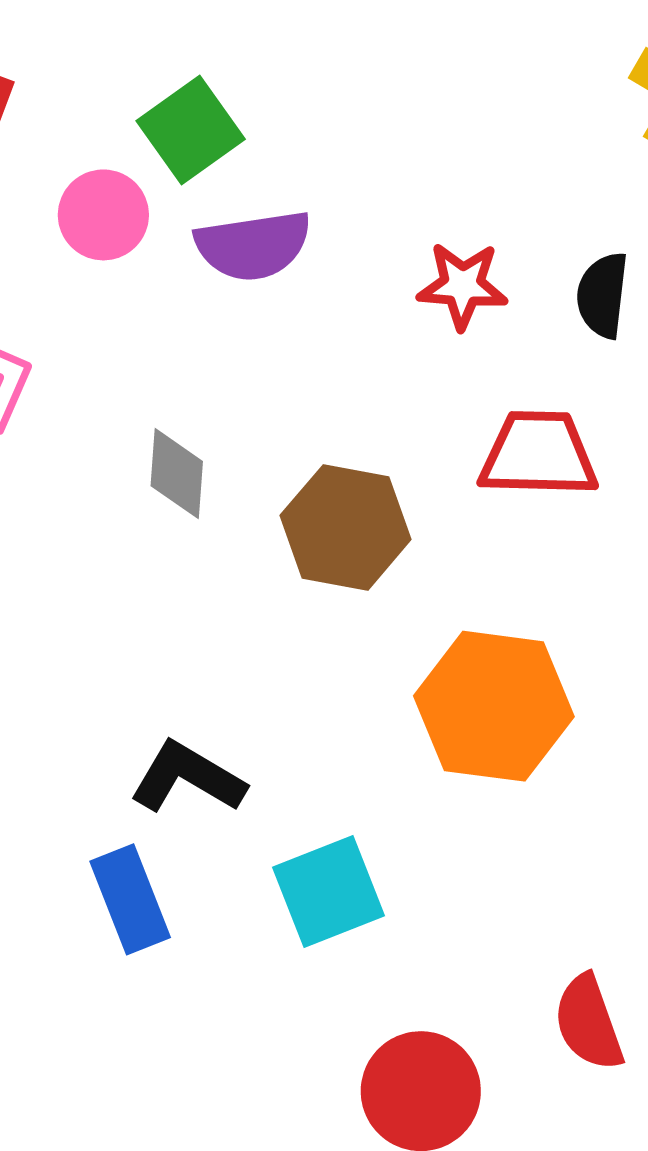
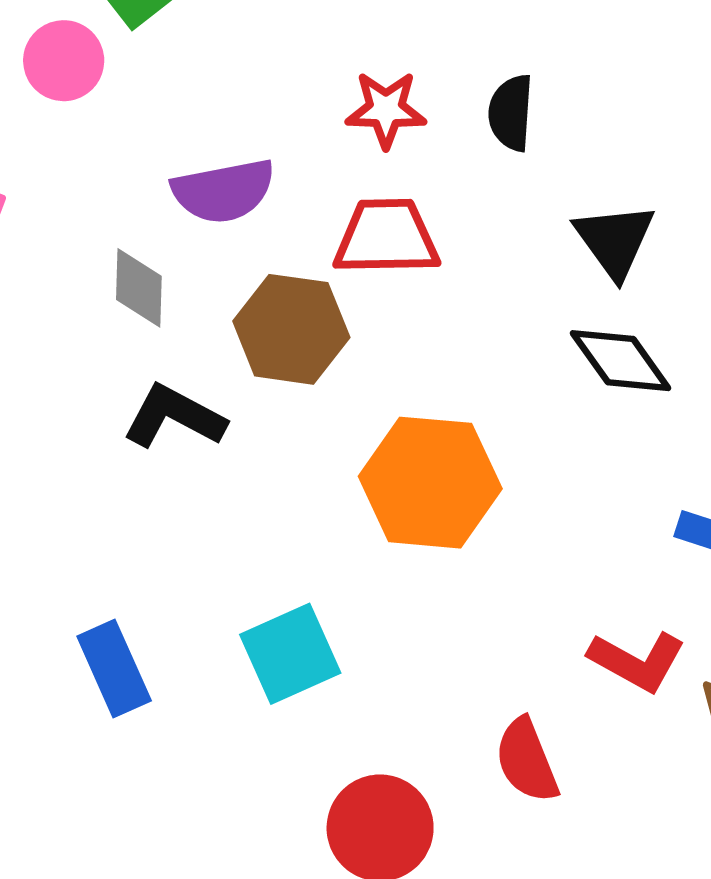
purple semicircle: (253, 245) -> (224, 191), moved
red trapezoid: (538, 454) -> (386, 237), moved
black L-shape: (188, 778) -> (174, 417), moved

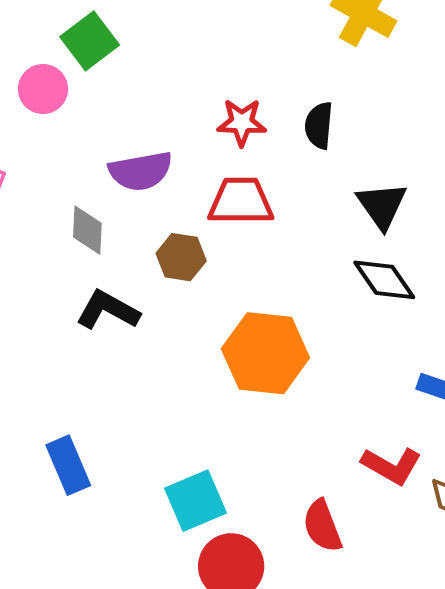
brown hexagon: (291, 329) -> (181, 257), size x0.7
cyan square: (290, 654) -> (196, 501), moved

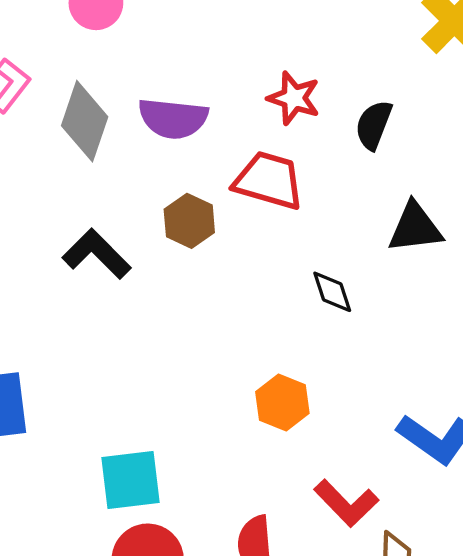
black triangle: (382, 205) -> (415, 228), turned 42
gray diamond: (87, 230) -> (85, 121), moved, size x1.4
black diamond: (384, 280) -> (332, 292), moved, size x0.7
orange hexagon: (265, 353) -> (282, 403), moved, size x0.6

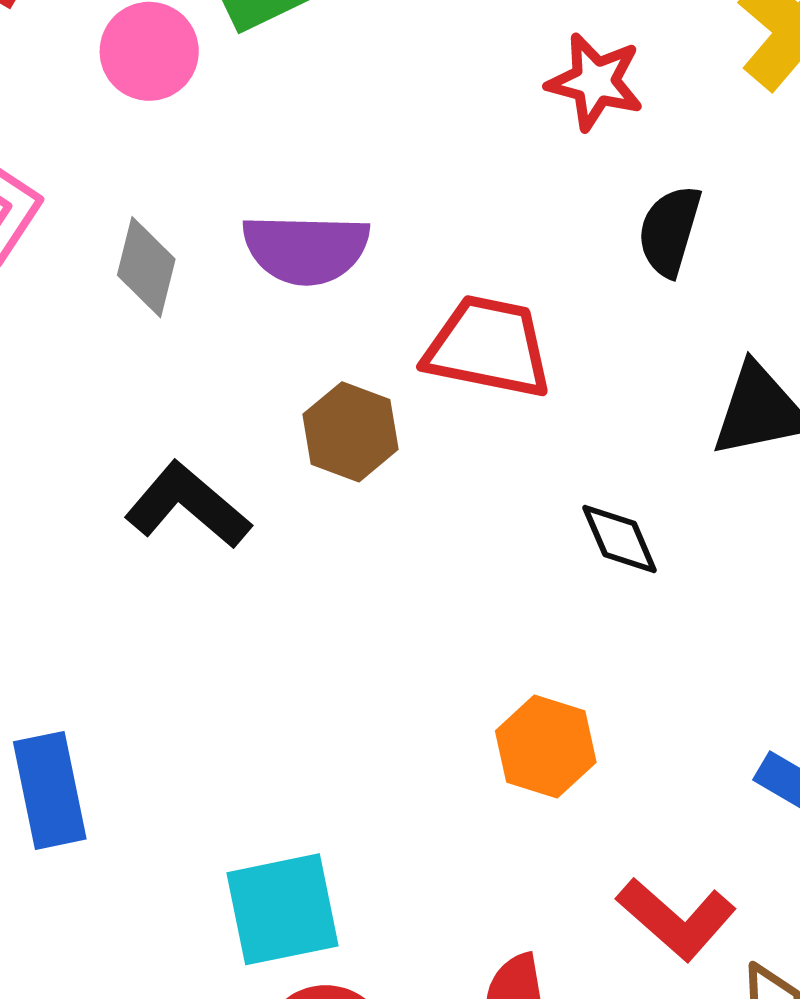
red star: (294, 98) -> (595, 82), moved
gray diamond: (85, 121) -> (146, 267), size x0.7

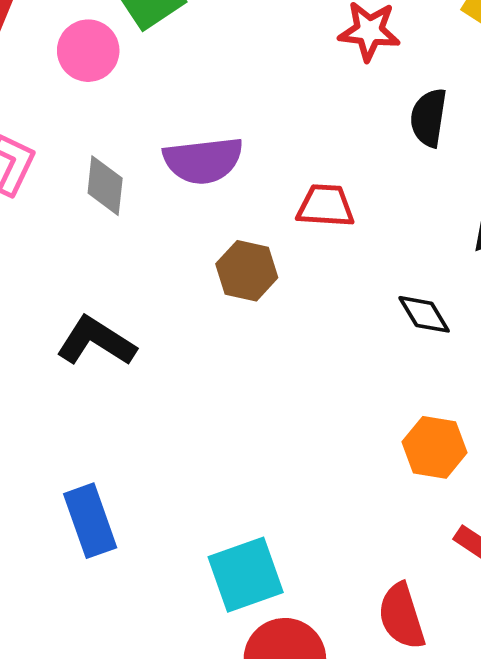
red trapezoid: (488, 347) -> (325, 206), size x0.7
black L-shape: (188, 505) -> (96, 341), moved
orange hexagon: (546, 747) -> (435, 447), moved

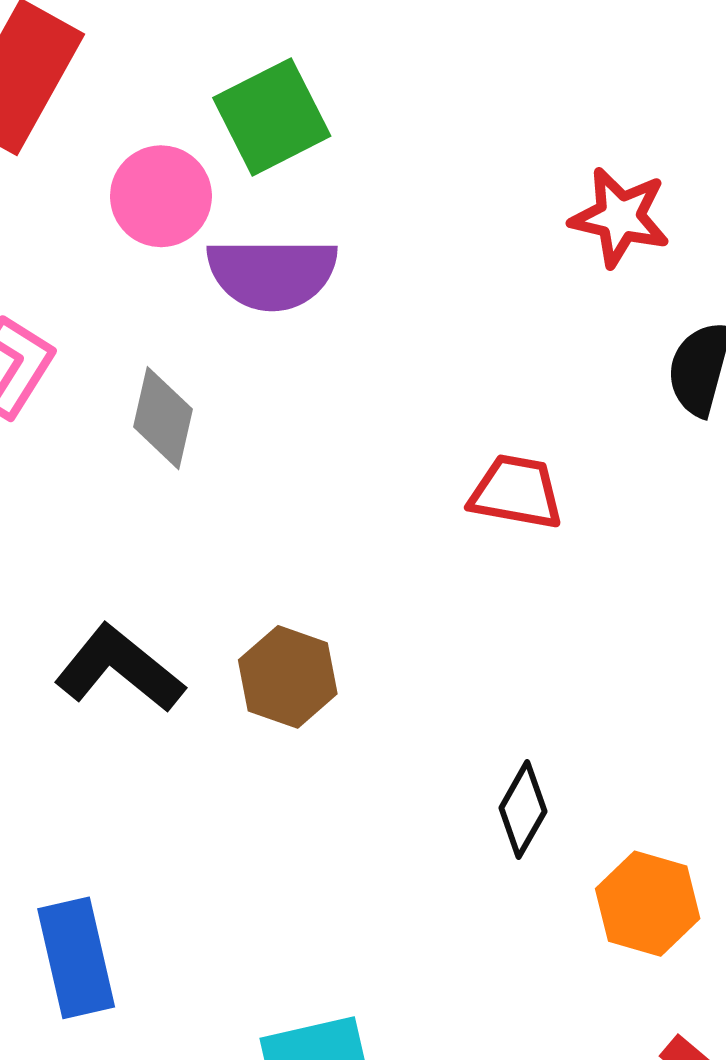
purple semicircle: (203, 160) -> (272, 274), moved
brown hexagon: (247, 271) -> (288, 677), moved
black diamond: (424, 314) -> (523, 810), moved, turned 54

